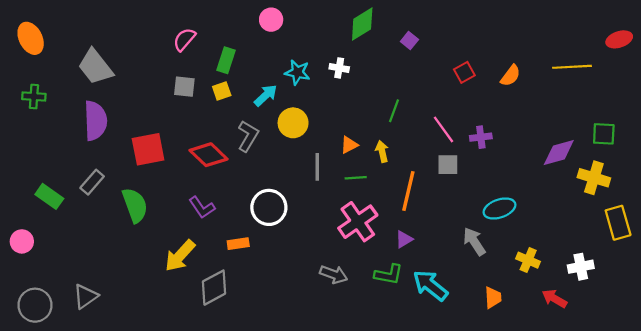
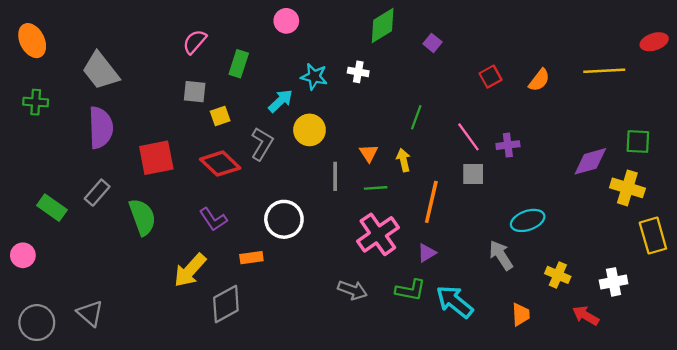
yellow square: (222, 91) -> (220, 116), moved
orange triangle: (349, 145) -> (369, 153), turned -36
gray triangle: (86, 296) -> (90, 313), turned -44

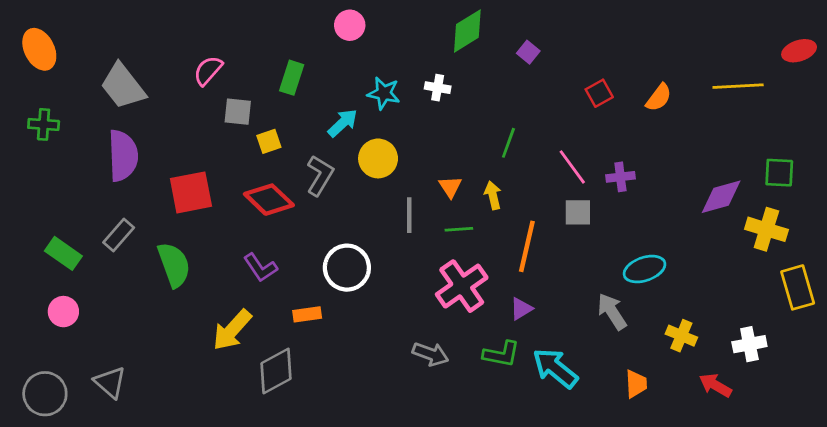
pink semicircle: (195, 42) -> (208, 71), moved
pink circle: (23, 255) -> (63, 312), moved

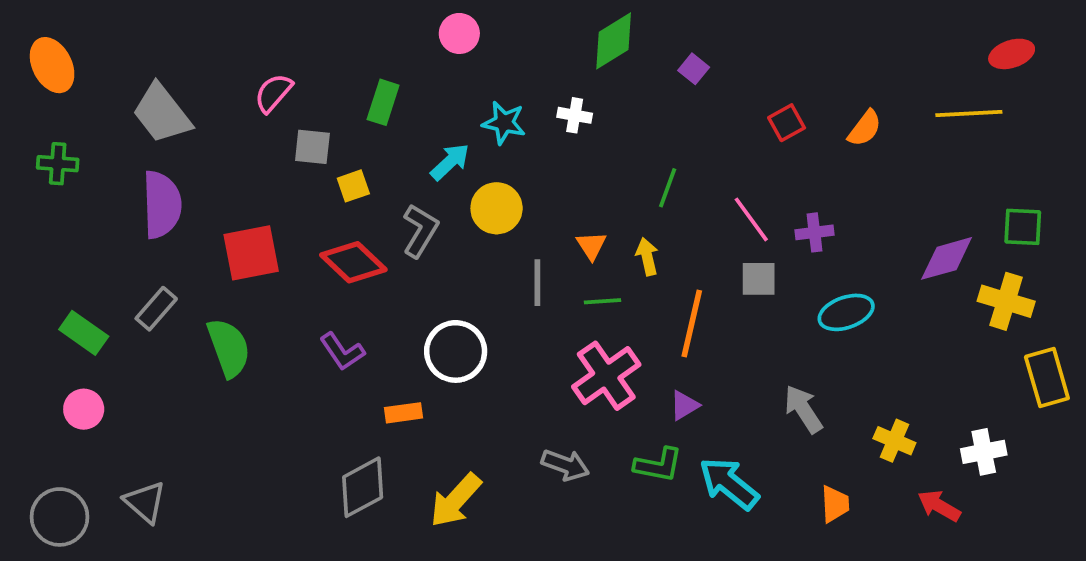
red ellipse: (799, 51) -> (1012, 54), moved
cyan ellipse: (645, 269) -> (846, 312), moved
yellow arrow: (232, 330) -> (456, 500), moved

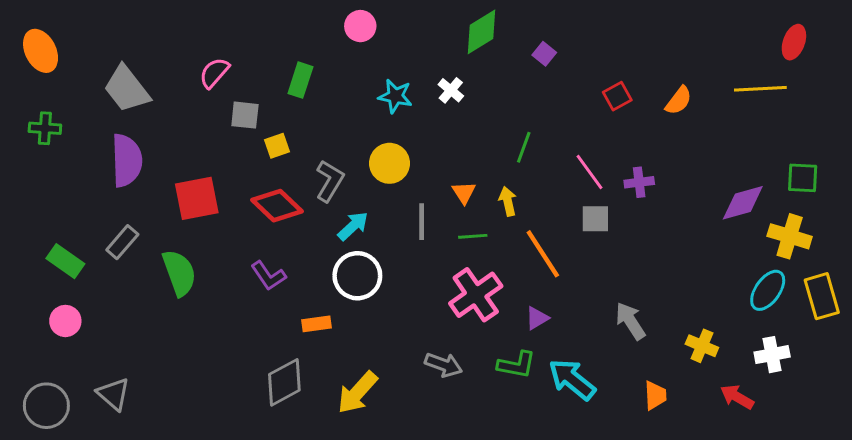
red ellipse: (1012, 54) -> (794, 42), turned -52
white cross: (575, 115) -> (451, 90), turned 30
cyan arrow: (450, 162) -> (353, 226), moved
cyan ellipse: (846, 312) -> (768, 290), moved, turned -36
orange line: (692, 324) -> (543, 254), turned -46

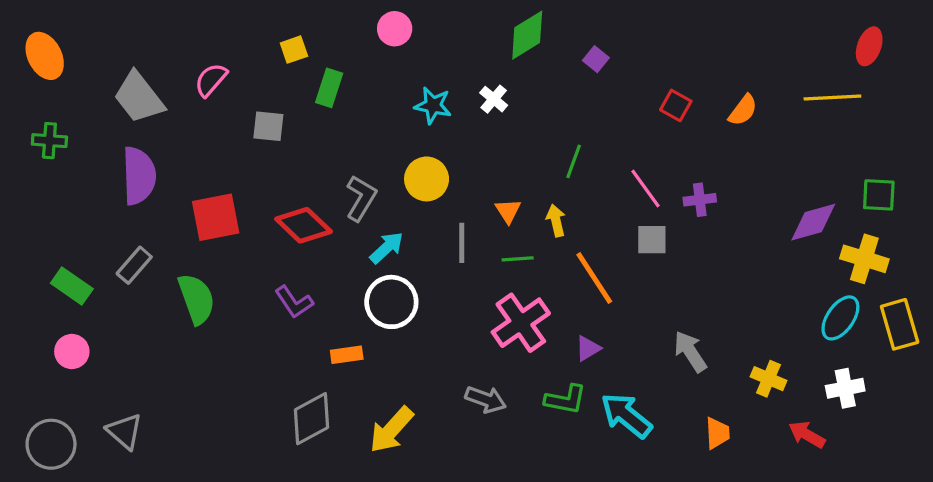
pink semicircle: (214, 73) -> (211, 80), moved
red square: (617, 96) -> (676, 105), turned -32
yellow square: (277, 146) -> (294, 50), moved

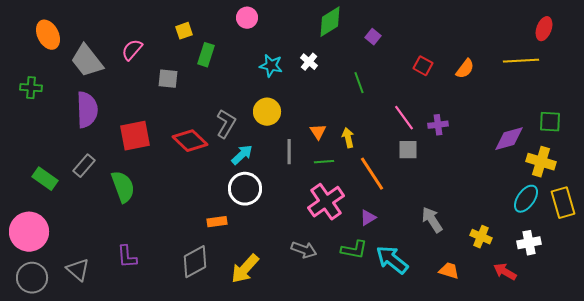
orange ellipse: (45, 56) -> (48, 35), moved
green line: (574, 161) -> (359, 83), moved, turned -40
purple L-shape: (294, 302) -> (127, 257), moved, turned 30
pink circle: (72, 352) -> (29, 232), moved, size x1.8
orange trapezoid: (717, 433) -> (449, 271), turned -70

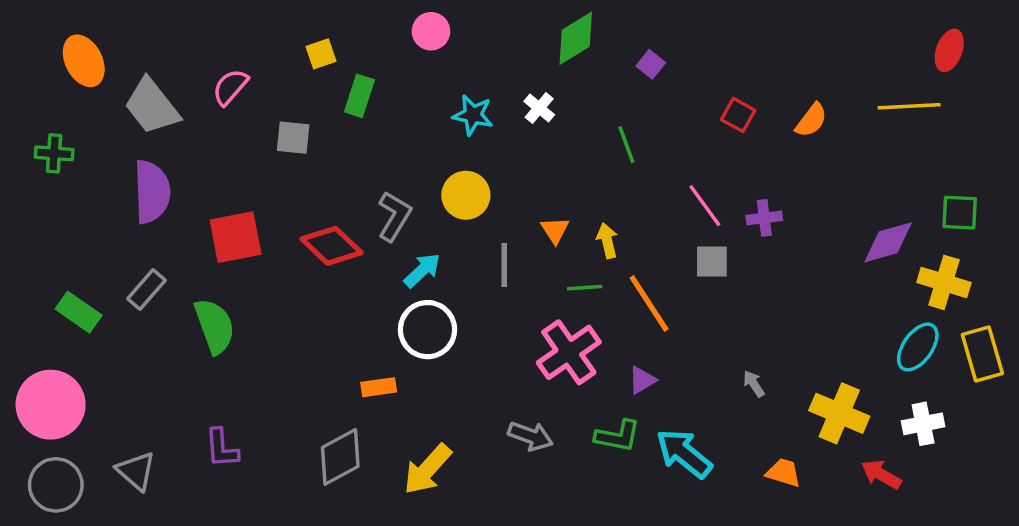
green line: (324, 162) -> (585, 288), moved
gray arrow: (432, 220) -> (754, 384), size x0.6
yellow cross: (481, 237) -> (839, 413), size x1.5

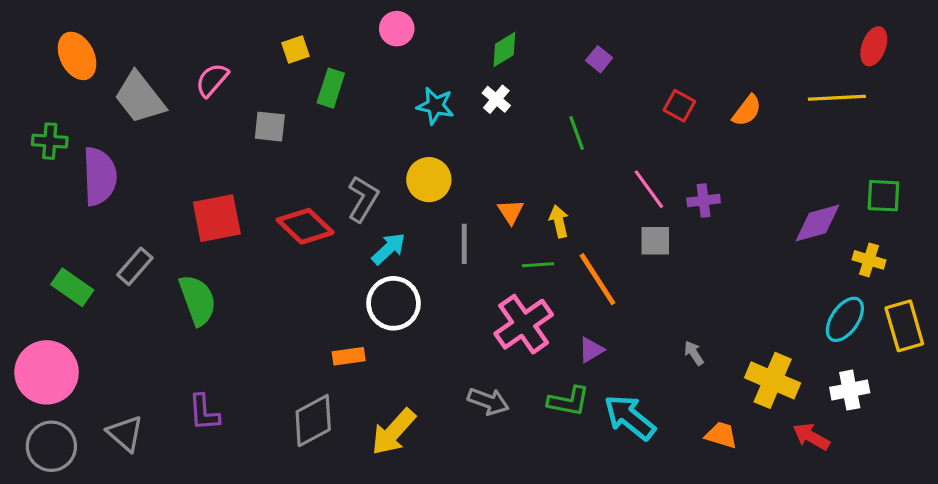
green diamond: (576, 38) -> (504, 50), moved, size x0.7
purple semicircle: (152, 192) -> (100, 176), moved
yellow cross: (944, 282) -> (869, 260), size x0.7

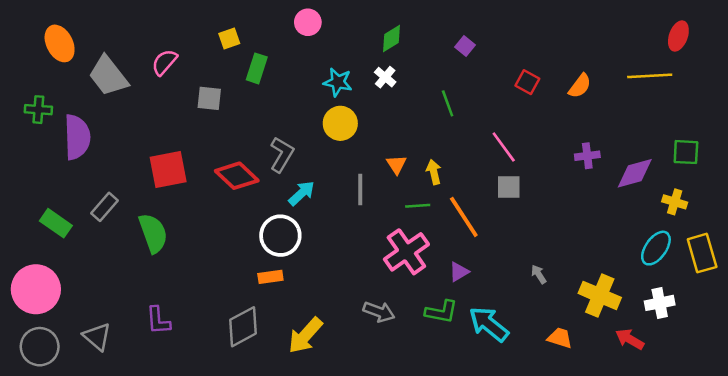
yellow circle: (429, 180) -> (340, 123), moved
purple cross: (704, 200) -> (587, 156), moved
white circle: (394, 303) -> (280, 236), moved

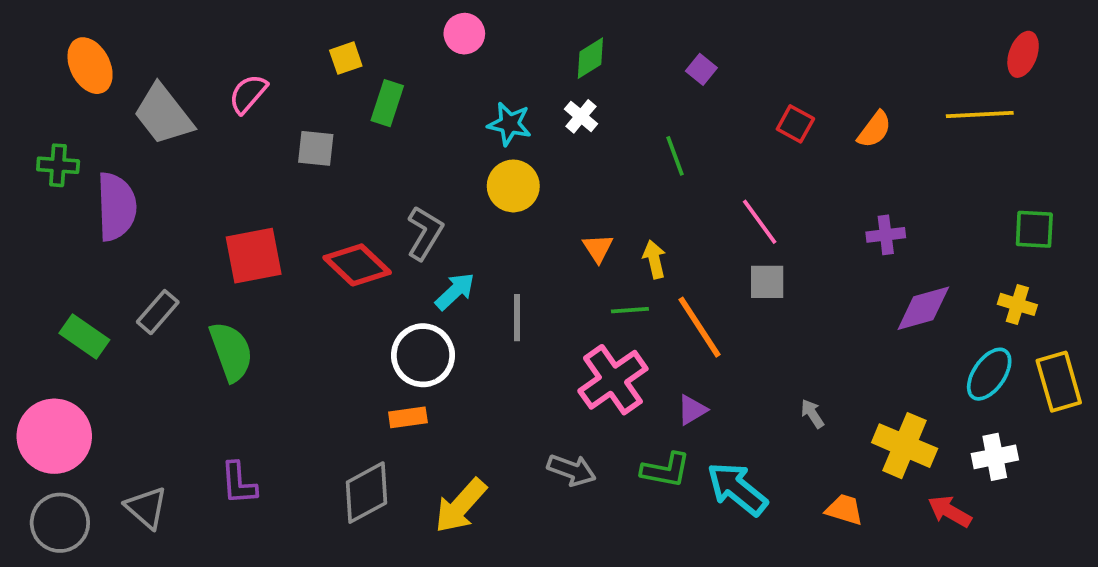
purple diamond: (635, 173) -> (923, 308), moved
gray line: (360, 189) -> (517, 318), moved

